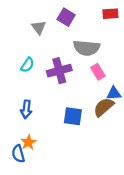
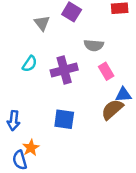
gray semicircle: (87, 48) -> (94, 45), size x0.7
blue arrow: (26, 109) -> (14, 121), moved
blue square: (73, 116) -> (64, 119), moved

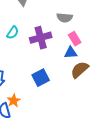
blue triangle: (123, 95) -> (71, 53), moved
blue square: (64, 119) -> (41, 78), turned -36

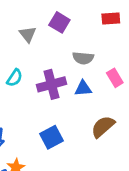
pink rectangle: (75, 39) -> (115, 78), moved
blue triangle: (71, 53) -> (83, 88), moved

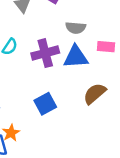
pink rectangle: (115, 78) -> (106, 47), turned -54
blue triangle: (83, 88) -> (76, 57), size x1.5

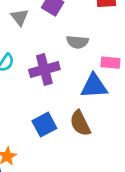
blue triangle: (76, 57) -> (94, 86), moved
brown semicircle: (95, 94) -> (80, 123), moved, turned -75

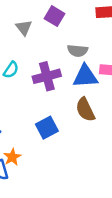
blue triangle: (94, 86) -> (85, 76), moved
brown semicircle: (80, 123) -> (85, 110), moved

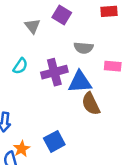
blue triangle: (85, 76) -> (80, 82), moved
blue square: (47, 128) -> (54, 141), moved

